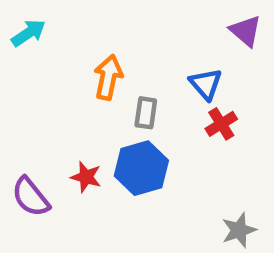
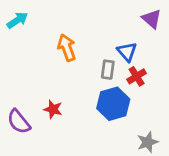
orange arrow: (108, 77) -> (67, 48), turned -32
gray rectangle: (146, 113) -> (108, 70), moved
blue hexagon: (141, 168) -> (113, 104), moved

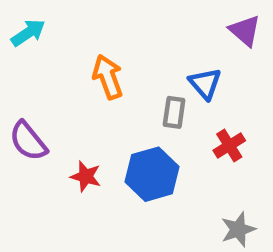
red cross: (137, 76) -> (229, 145), moved
blue hexagon: (113, 104) -> (152, 174), moved
purple semicircle: (19, 122) -> (28, 141), moved

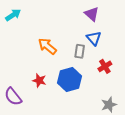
purple triangle: (245, 31) -> (92, 14), moved
orange arrow: (108, 77) -> (47, 46), moved, turned -30
purple semicircle: (28, 141) -> (13, 97), moved

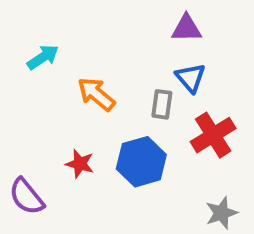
purple triangle: (92, 14) -> (186, 28), turned -42
cyan arrow: (13, 15) -> (43, 57), moved
red cross: (105, 66) -> (213, 135), size x1.5

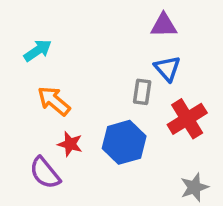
orange arrow: (96, 94) -> (54, 101), moved
purple semicircle: (27, 197) -> (45, 173), moved

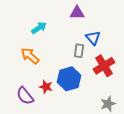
purple triangle: (164, 25) -> (77, 13), moved
cyan arrow: (38, 50) -> (39, 28), moved
red star: (70, 144) -> (46, 87), moved

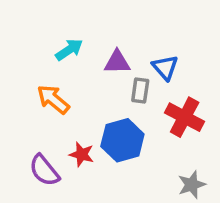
purple triangle: (77, 13) -> (117, 62), moved
red cross: (104, 66) -> (185, 117), turned -30

